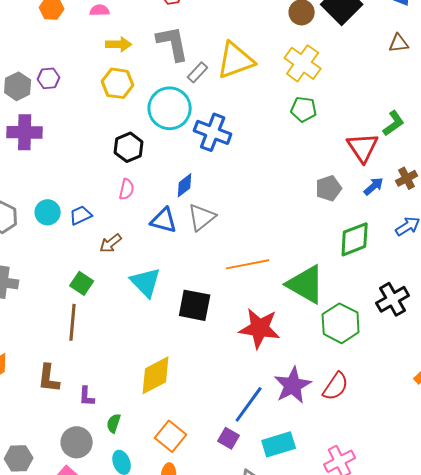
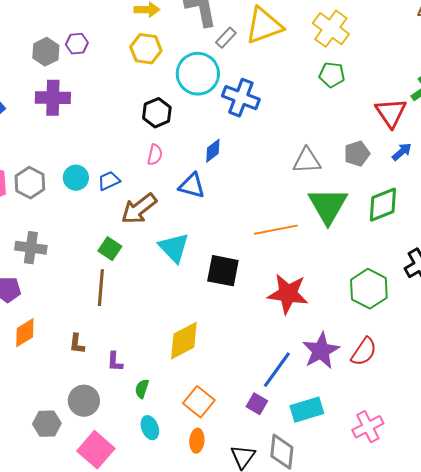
gray triangle: (202, 217) -> (307, 161), moved, turned 36
brown arrow: (111, 243) -> (139, 209), size x1.6
green triangle: (306, 284) -> (328, 206), moved, turned 30
brown L-shape: (49, 378) -> (77, 344), size x0.7
gray circle: (77, 442) -> (84, 401), moved

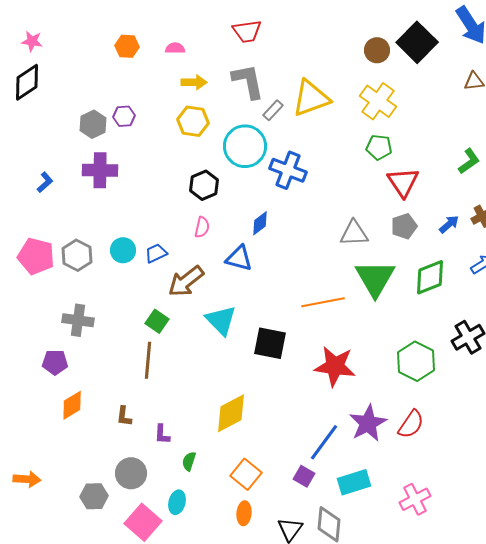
red triangle: (391, 113) -> (403, 182), moved
cyan ellipse: (150, 428) -> (177, 502), moved, turned 35

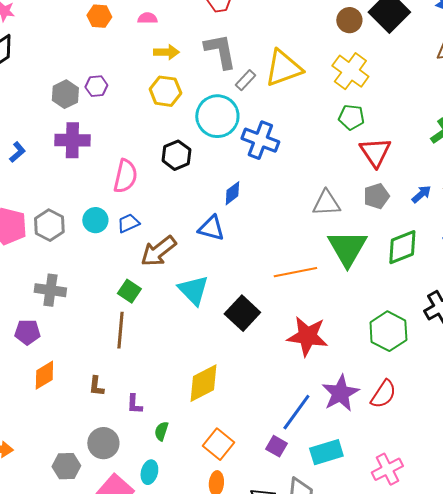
pink semicircle: (202, 227) -> (125, 176), moved, size x1.6
black square: (270, 343) -> (242, 313), turned 32

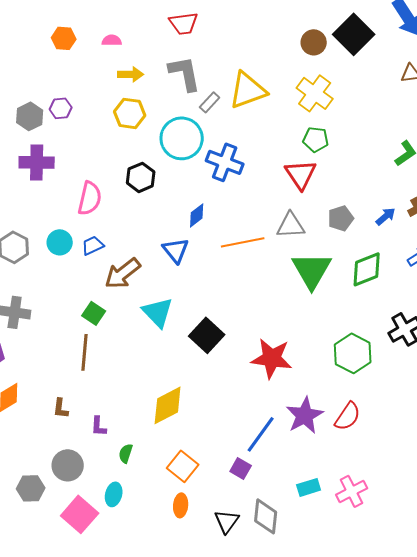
red triangle: (375, 152) -> (301, 174), moved
blue triangle: (211, 228) -> (176, 250), turned 36
orange line: (295, 272) -> (243, 242), moved
cyan rectangle: (326, 452) -> (309, 487), moved, size x0.7

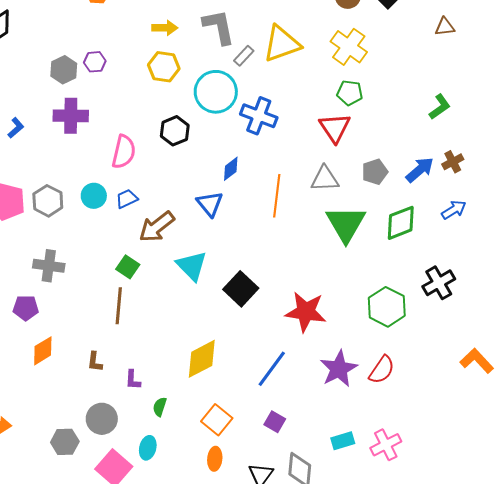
blue arrow: (386, 216) -> (420, 170), size x1.4
orange line: (243, 242) -> (277, 196), turned -72
blue line: (261, 434) -> (272, 369), moved

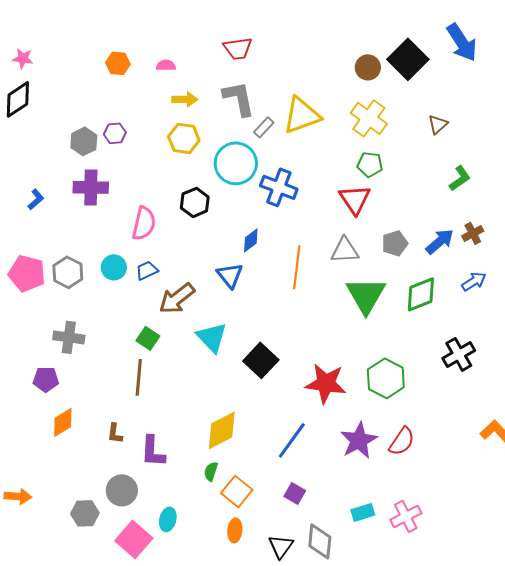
brown triangle: (445, 27) -> (438, 124), moved, turned -35
green hexagon: (387, 307) -> (386, 378), moved
purple L-shape: (133, 380) -> (153, 451), size x1.6
green semicircle: (160, 407) -> (211, 471), moved

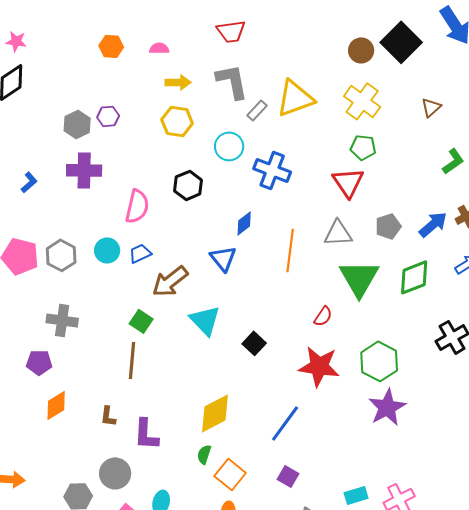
cyan circle: (236, 163) -> (229, 146), size x0.7
black square: (261, 360) -> (254, 343), size x0.7
purple star: (359, 440) -> (387, 407), moved
red semicircle: (402, 441) -> (323, 316), moved, size x0.7

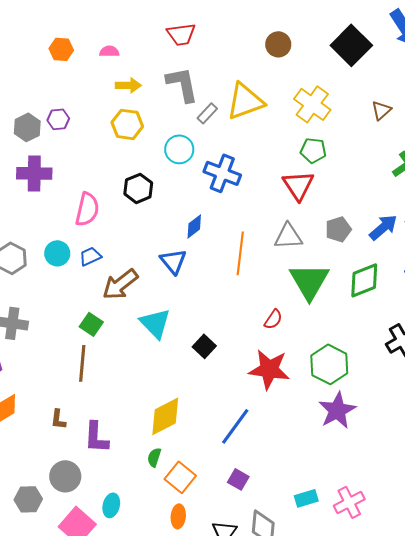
brown circle: (361, 50) -> (278, 44), moved

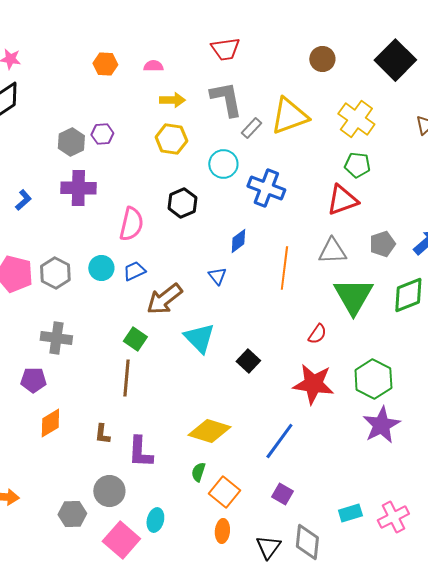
red triangle: (298, 185) -> (342, 200), turned 44
blue triangle: (173, 261) -> (217, 276), size x0.7
yellow diamond: (165, 416) -> (209, 431), turned 45

